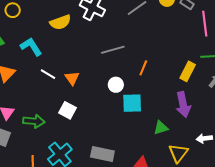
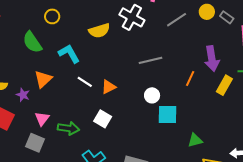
orange line: (143, 68) -> (190, 78), moved
orange triangle: (72, 78) -> (109, 87), turned 35
purple arrow: (183, 105) -> (212, 59), moved

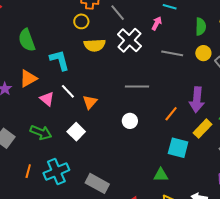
yellow circle: (52, 16) -> (81, 21), moved
gray line: (177, 20) -> (172, 53), turned 30
orange triangle: (109, 87) -> (90, 102), turned -35
cyan square: (168, 115) -> (178, 148), moved
pink triangle: (42, 119) -> (47, 99), moved, turned -42

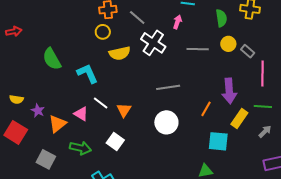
orange triangle: (28, 79) -> (57, 124), moved
white circle: (130, 121) -> (166, 122), size x1.5

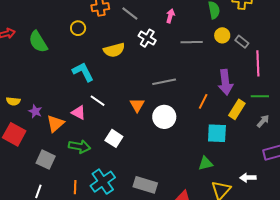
yellow circle: (103, 32) -> (78, 28), moved
white cross: (153, 43) -> (147, 38), size x0.7
green semicircle: (52, 59) -> (38, 42), moved
orange triangle: (124, 110) -> (137, 105), moved

